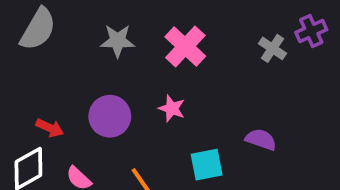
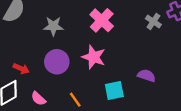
gray star: (118, 41) -> (53, 26), moved
pink star: (172, 108) -> (94, 57), size x1.5

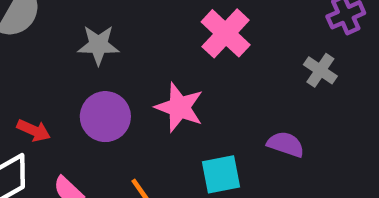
pink cross: (102, 20) -> (226, 33), moved
gray cross: (153, 22) -> (320, 70), moved

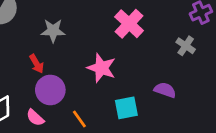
purple circle: (105, 117) -> (50, 90), moved
red arrow: (34, 130) -> (37, 64), moved, turned 36

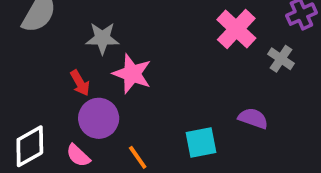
pink cross: (129, 24) -> (236, 29), moved
pink star: (101, 68) -> (132, 74), moved

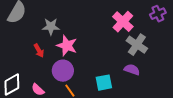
gray cross: (281, 59) -> (137, 45), moved, size x1.5
purple circle: (99, 118) -> (63, 71), moved

